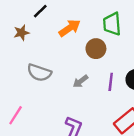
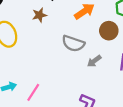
gray semicircle: (39, 73) -> (73, 43), moved

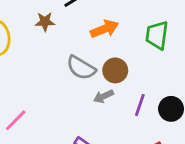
brown circle: (109, 31) -> (115, 70), moved

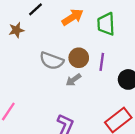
orange arrow: (104, 29) -> (73, 17), moved
purple line: (140, 105) -> (102, 62), moved

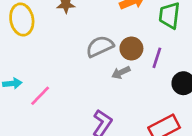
gray semicircle: (52, 61) -> (100, 46), turned 125

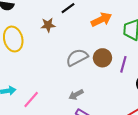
gray arrow: (121, 73) -> (76, 95), moved

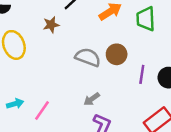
gray semicircle: (77, 57) -> (88, 57), turned 55
purple line: (123, 64) -> (142, 74), moved

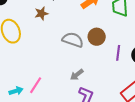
cyan arrow: (15, 104) -> (16, 91), moved

